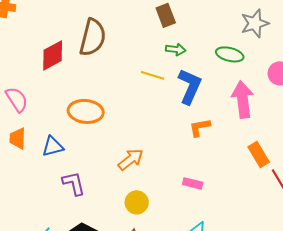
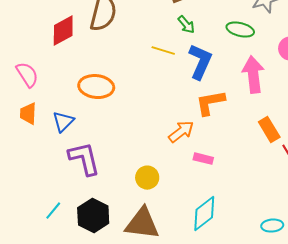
green arrow: (176, 49) -> (186, 25), turned 42
orange L-shape: (200, 127) -> (210, 103), size x1.4
blue triangle: (53, 146) -> (63, 122), turned -30
orange arrow: (131, 159) -> (181, 132), moved
purple L-shape: (74, 183) -> (84, 159), size x1.4

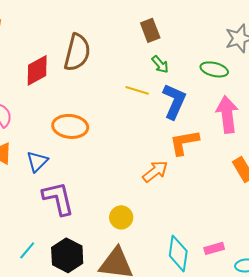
pink rectangle: (203, 159) -> (214, 248), moved, turned -30
cyan diamond: (204, 214) -> (178, 253), turned -45

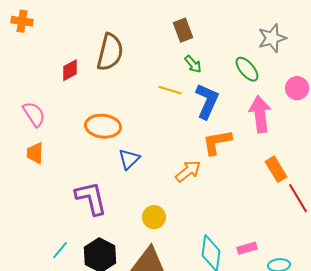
green ellipse: (214, 69) -> (247, 69), turned 36
red diamond: (37, 70) -> (70, 70), size x0.7
blue triangle: (37, 161) -> (129, 159), moved

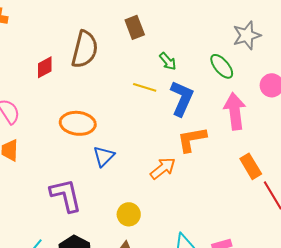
brown rectangle: (183, 30) -> (135, 27), moved

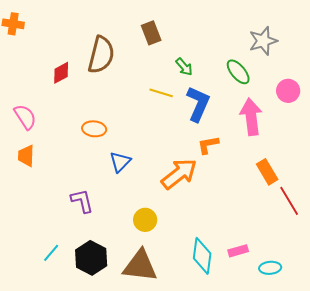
orange ellipse: (78, 123) -> (94, 129), size x0.7
orange L-shape: (192, 139) -> (208, 145), size x0.7
orange arrow: (163, 168) -> (179, 174), size x1.4
purple L-shape: (66, 195) -> (82, 201), size x0.7

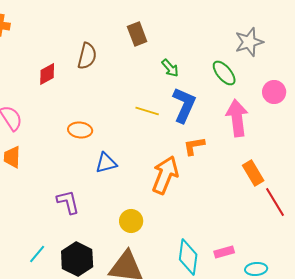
brown semicircle: (101, 55) -> (87, 56), size x0.7
yellow line: (161, 93) -> (147, 111), moved
blue triangle: (120, 162) -> (106, 163), turned 30
orange arrow: (179, 174) -> (165, 175), turned -30

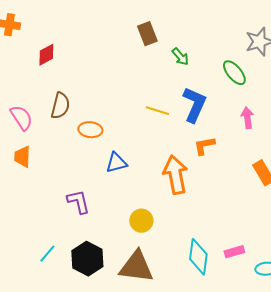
brown semicircle: (87, 56) -> (60, 106), moved
green arrow: (170, 68) -> (180, 57), moved
red diamond: (47, 74) -> (46, 55), moved
pink arrow: (237, 118) -> (247, 118), size x0.6
orange arrow: (165, 175) -> (175, 175), turned -33

